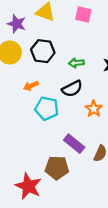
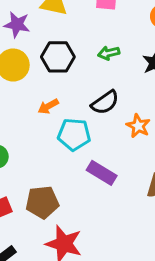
green arrow: (76, 63) -> (109, 53), moved
purple rectangle: (74, 144) -> (102, 173), moved
brown pentagon: (57, 168) -> (42, 202), moved

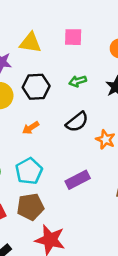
cyan pentagon: (74, 134) -> (29, 171), moved, turned -30
purple rectangle: (102, 173) -> (78, 180), turned -55

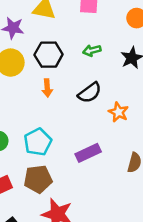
orange arrow: (31, 128) -> (47, 88), moved, turned -63

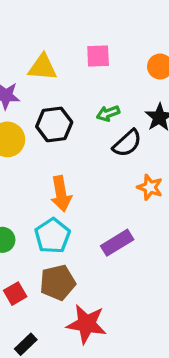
orange arrow: (47, 88) -> (61, 194), moved, size x1.5
black semicircle: (90, 93) -> (127, 143), moved

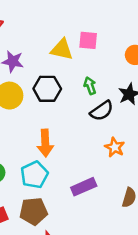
yellow triangle: (43, 67) -> (62, 50), moved
green arrow: (108, 113) -> (90, 86), turned 84

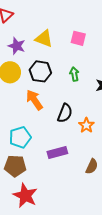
yellow triangle: (62, 50) -> (44, 39), moved
black semicircle: (102, 111) -> (65, 113), moved, turned -42
orange arrow: (45, 143) -> (34, 100), moved, turned 140

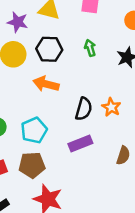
orange arrow: (34, 100) -> (46, 84), turned -35
black semicircle: (65, 113) -> (84, 109), moved

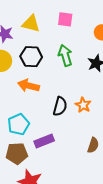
green arrow: (90, 48) -> (65, 55), size x1.5
purple rectangle: (80, 144) -> (44, 141), moved

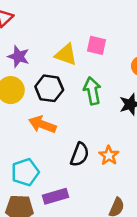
yellow triangle: (31, 24) -> (66, 55), moved

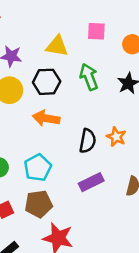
pink square: (96, 45) -> (96, 31), moved
purple rectangle: (55, 196) -> (91, 182), moved

